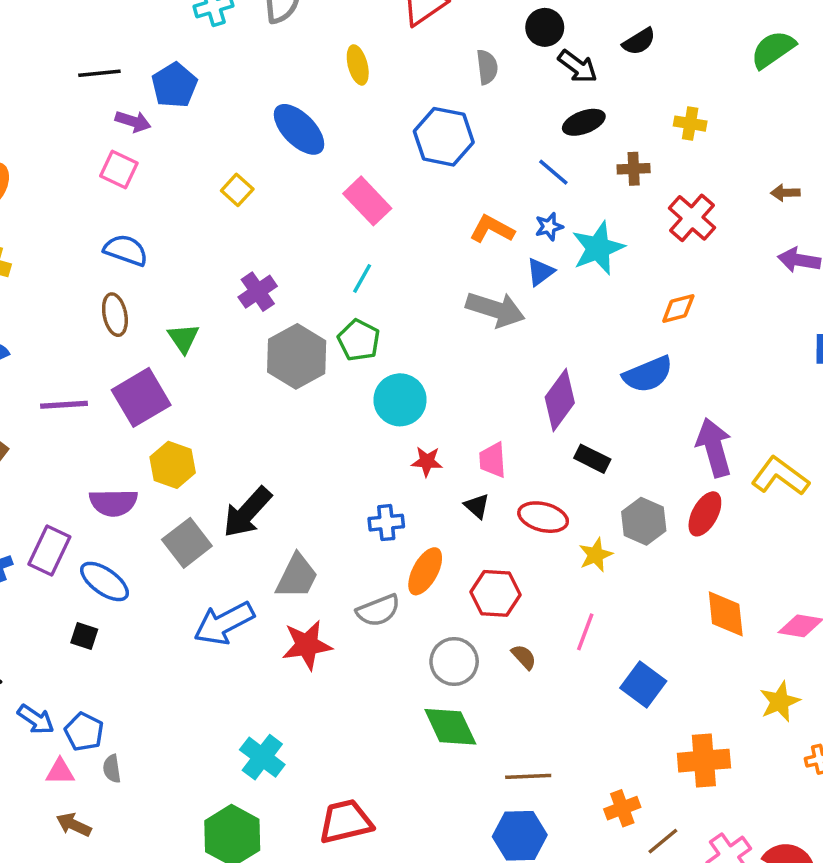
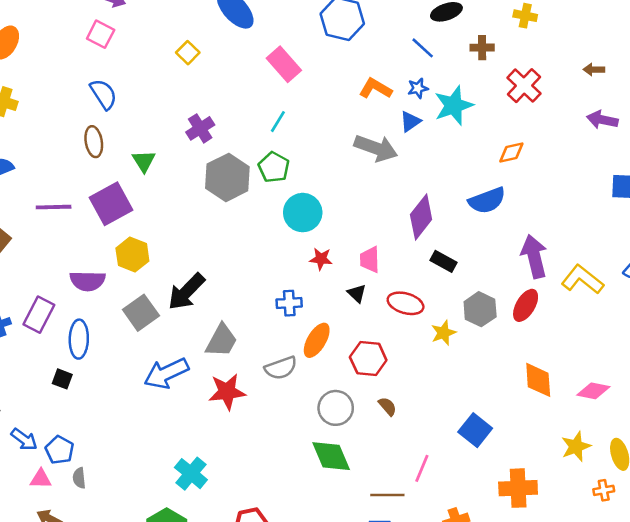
blue semicircle: (126, 250) -> (104, 94), turned 36
blue ellipse: (105, 581) -> (79, 339), turned 54
pink line: (585, 632) -> (422, 468), moved

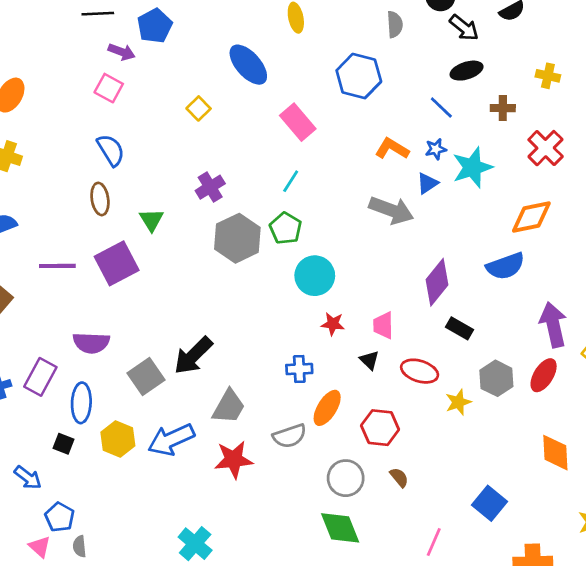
orange diamond: (511, 152) -> (531, 217), size x1.5
yellow hexagon: (132, 255) -> (118, 439), moved
blue arrow: (24, 439) -> (28, 478), moved
pink triangle: (41, 479) -> (40, 547), turned 40

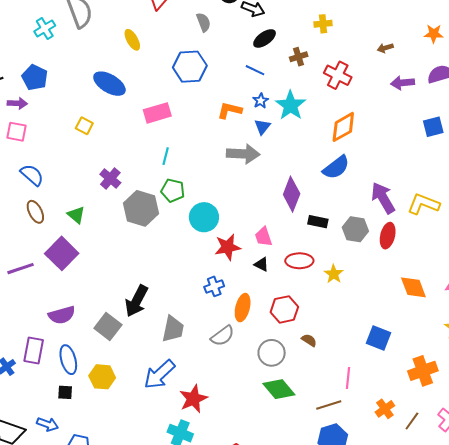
pink rectangle: (298, 122) -> (157, 113), turned -48
red star: (333, 324) -> (228, 247), size x1.5
gray hexagon: (496, 378) -> (355, 229), moved
blue arrow: (171, 440) -> (159, 374), moved
red star: (234, 460) -> (193, 399), moved

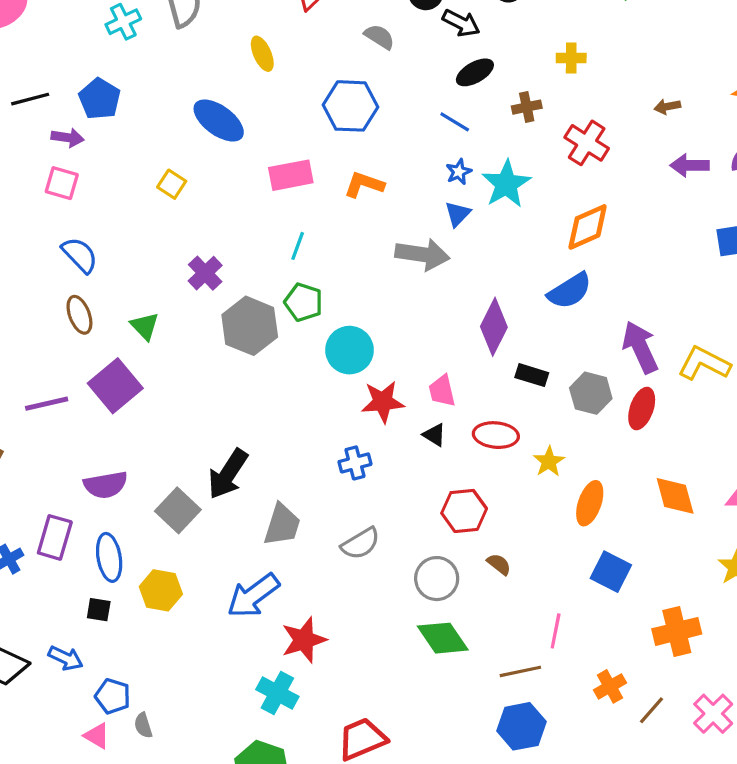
gray semicircle: (203, 22) -> (379, 37), turned -42
orange L-shape: (230, 110) -> (364, 185), moved
orange ellipse: (243, 308) -> (590, 503), moved

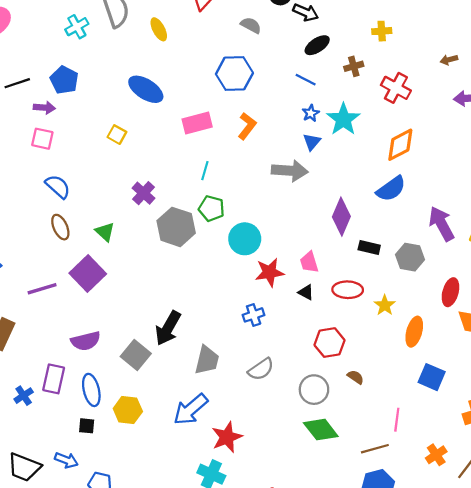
yellow ellipse: (262, 54) -> (159, 29), moved
orange L-shape: (364, 185) -> (247, 126), turned 112
red ellipse: (642, 409) -> (450, 292), moved

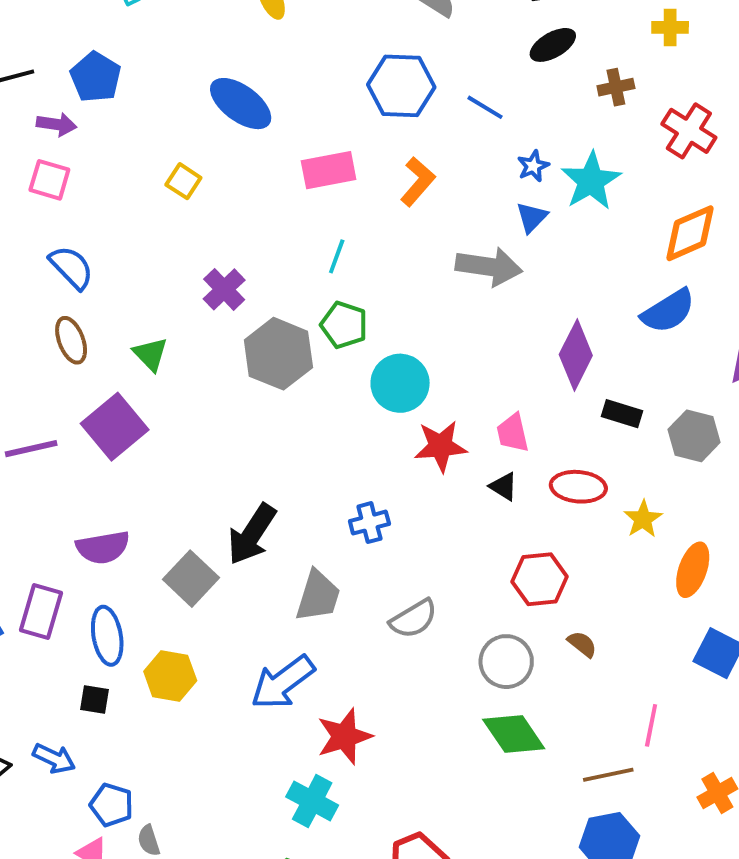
blue line: (306, 80) -> (485, 107), moved
blue cross: (254, 315) -> (369, 523), moved

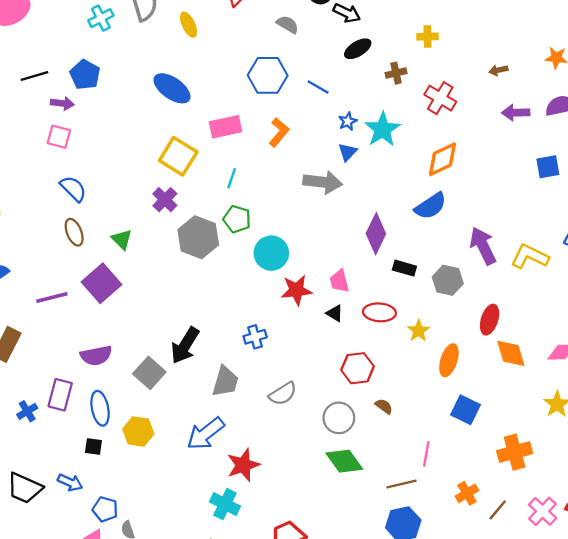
yellow square: (183, 181) -> (178, 156), moved, size x1.8

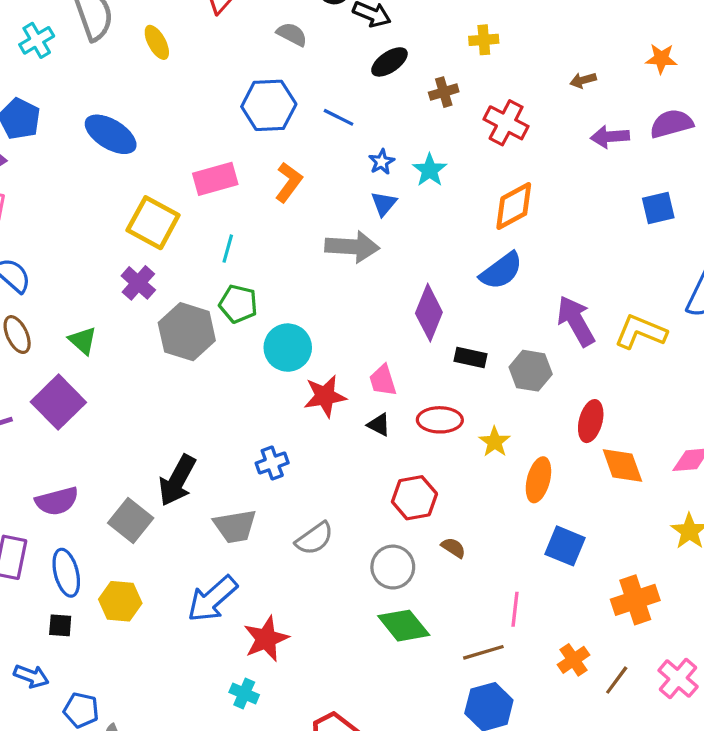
blue ellipse: (172, 88) -> (111, 134), moved
cyan star: (382, 129) -> (430, 170), size x0.7
gray trapezoid: (225, 381) -> (235, 526), turned 68
cyan cross: (225, 504) -> (244, 694), size x0.7

